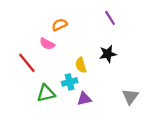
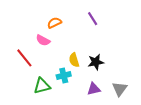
purple line: (110, 18) -> (93, 19), moved
black star: (108, 54) -> (96, 62), moved
purple triangle: (84, 99) -> (94, 89), moved

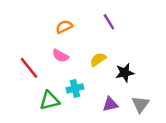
pink semicircle: (43, 40) -> (60, 56), moved
yellow semicircle: (74, 60) -> (98, 59), moved, turned 72
black star: (96, 62) -> (125, 73), moved

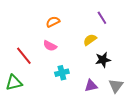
purple line: (109, 22) -> (102, 18), moved
yellow semicircle: (98, 59) -> (90, 40), moved
green triangle: (50, 101) -> (14, 83), moved

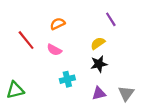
red line: (24, 56) -> (26, 40), moved
black star: (103, 60) -> (99, 64), moved

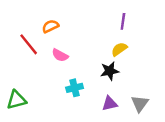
purple line: (111, 19) -> (123, 21), turned 40
orange semicircle: (58, 24) -> (50, 26), moved
yellow semicircle: (98, 43) -> (119, 49), moved

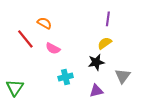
orange semicircle: (50, 26) -> (44, 23), turned 56
green triangle: (17, 100) -> (15, 88), turned -42
gray triangle: (140, 104) -> (123, 76), moved

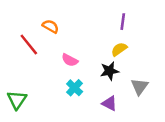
pink semicircle: (53, 48) -> (70, 60), moved
cyan cross: (66, 77) -> (75, 88), turned -32
purple triangle: (96, 91) -> (109, 103), turned 40

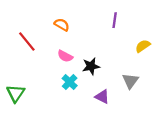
orange semicircle: (50, 26) -> (62, 25), moved
yellow semicircle: (119, 49) -> (143, 46), moved
black star: (109, 71) -> (91, 66), moved

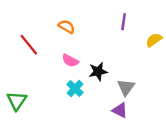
yellow semicircle: (143, 46) -> (154, 40), moved
gray triangle: (130, 81) -> (126, 87), moved
purple triangle: (102, 97) -> (120, 110), moved

